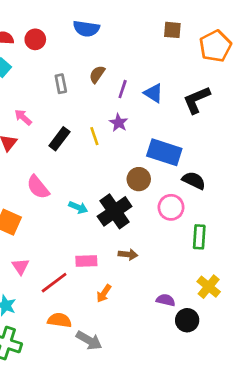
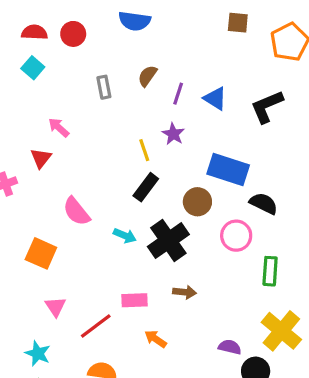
black rectangle: (59, 139) -> (146, 187), moved
yellow cross: (209, 287) -> (281, 331), size x1.4
orange arrow: (104, 293) -> (156, 339), turned 90

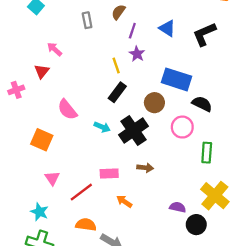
purple line: (178, 94) -> (132, 31), moved

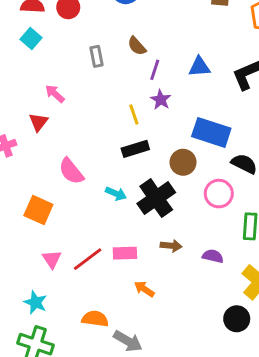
brown semicircle: (118, 12) -> (137, 46), turned -77
blue triangle: (167, 28) -> (199, 67), turned -36
black rectangle: (117, 92) -> (135, 149), turned 36
red line: (81, 192) -> (88, 259), moved
purple semicircle: (178, 207) -> (213, 256), moved

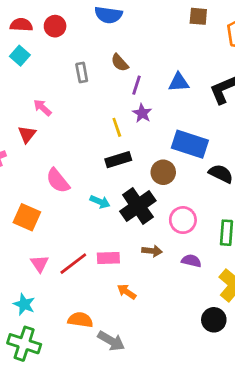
pink circle: (219, 194) -> (183, 220), moved

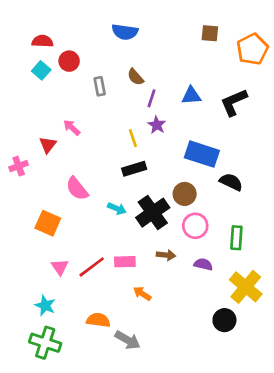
red circle: (55, 26) -> (69, 61), moved
pink arrow: (42, 108) -> (72, 128), moved
brown circle: (163, 172) -> (185, 194), moved

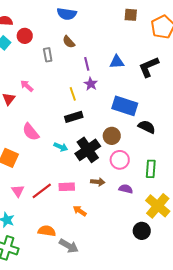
brown semicircle: (135, 77) -> (69, 42), moved
purple line: (151, 98) -> (87, 64), turned -32

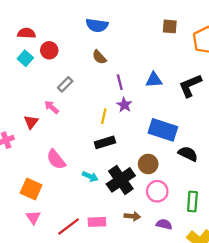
gray rectangle: (48, 55) -> (65, 84), moved, turned 56
yellow line: (73, 94) -> (104, 116), turned 32
pink triangle: (18, 191) -> (33, 217), moved

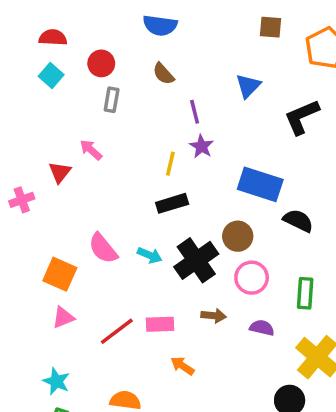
red circle: (49, 50) -> (101, 63), moved
blue triangle: (154, 80) -> (248, 86), moved, turned -42
gray rectangle: (65, 84) -> (112, 100), moved, turned -35
pink semicircle: (56, 159) -> (103, 248), moved
pink triangle: (33, 217) -> (63, 317), turned 42

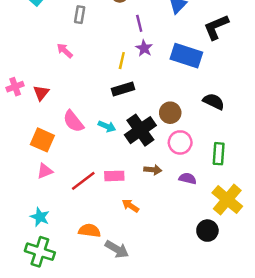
red triangle: (60, 172) -> (41, 93), moved
blue rectangle: (260, 184) -> (186, 56), moved

